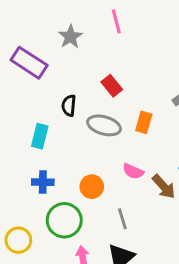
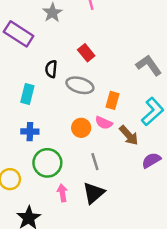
orange rectangle: (144, 122) -> (112, 100), moved
orange circle: (92, 187) -> (81, 128), moved

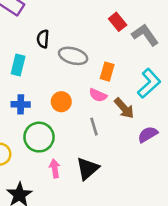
red rectangle: (86, 53) -> (118, 22), moved
orange circle: (81, 128) -> (61, 102), moved
gray line: (95, 162) -> (94, 127), moved

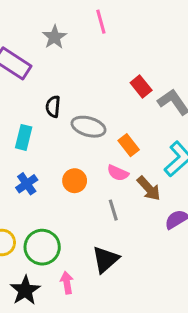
orange rectangle: (107, 72) -> (129, 145), turned -54
blue cross: (21, 104) -> (27, 184), turned -36
green circle: (39, 137) -> (42, 247), moved
pink arrow: (55, 169) -> (67, 283), moved

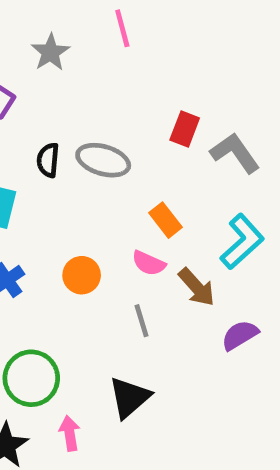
red rectangle: (141, 86) -> (185, 129), turned 60
gray ellipse: (89, 127) -> (103, 160), moved

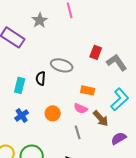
black semicircle: (48, 160) -> (41, 78), moved
orange rectangle: (165, 220) -> (88, 90), turned -40

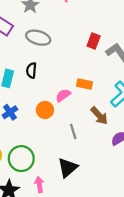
gray ellipse: (62, 65) -> (38, 38), moved
pink semicircle: (81, 108) -> (63, 95), moved, turned 120

